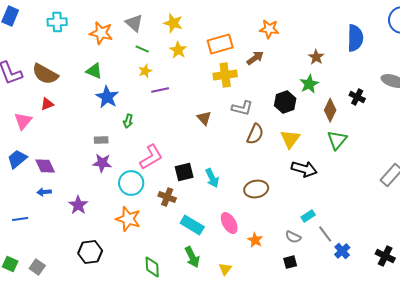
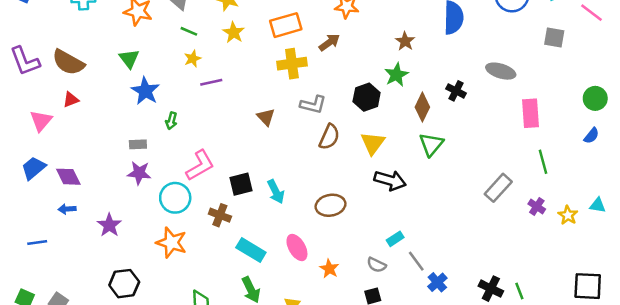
green triangle: (94, 71) -> (129, 59), turned 30

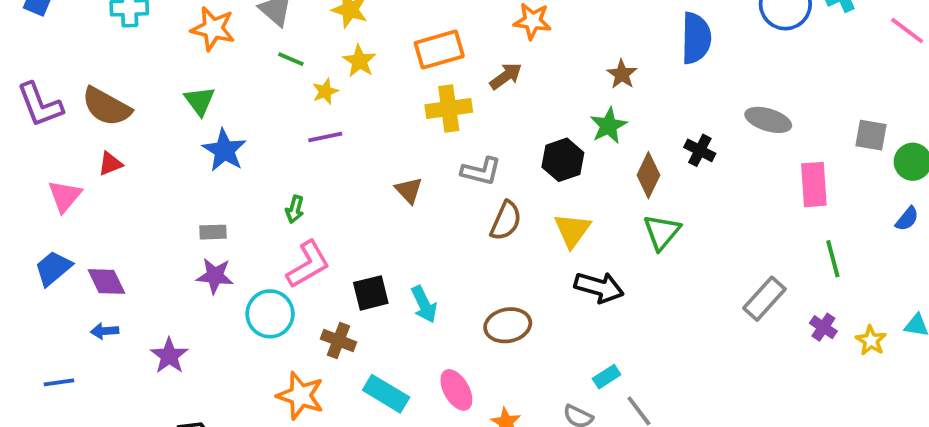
gray square: (554, 37) -> (871, 135), moved
yellow star: (193, 59) -> (325, 91), moved
green arrow: (171, 121) -> (295, 209), moved
orange star: (171, 243) -> (300, 396), moved

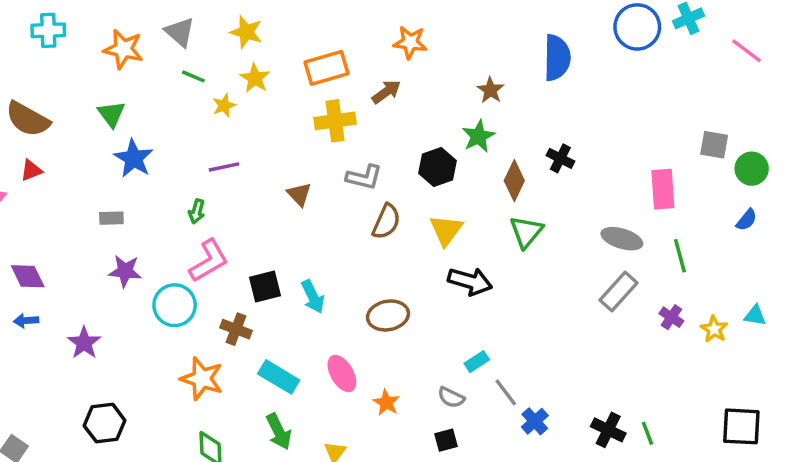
gray ellipse: (768, 120) -> (622, 239), moved
purple line: (325, 137) -> (224, 167), moved
gray rectangle: (213, 232) -> (111, 218), moved

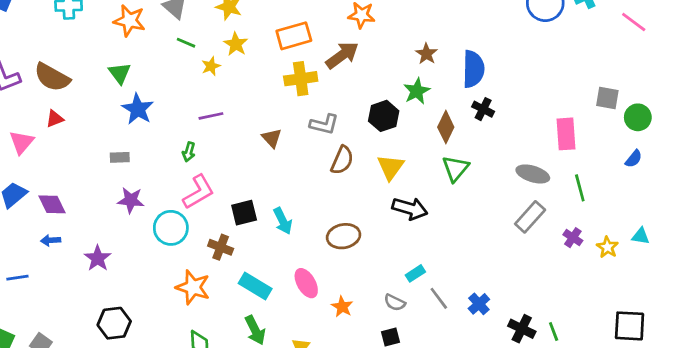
blue semicircle: (557, 58) -> (473, 69), moved
brown arrow: (386, 92) -> (342, 55), size x1.4
blue cross: (535, 421) -> (479, 304), moved

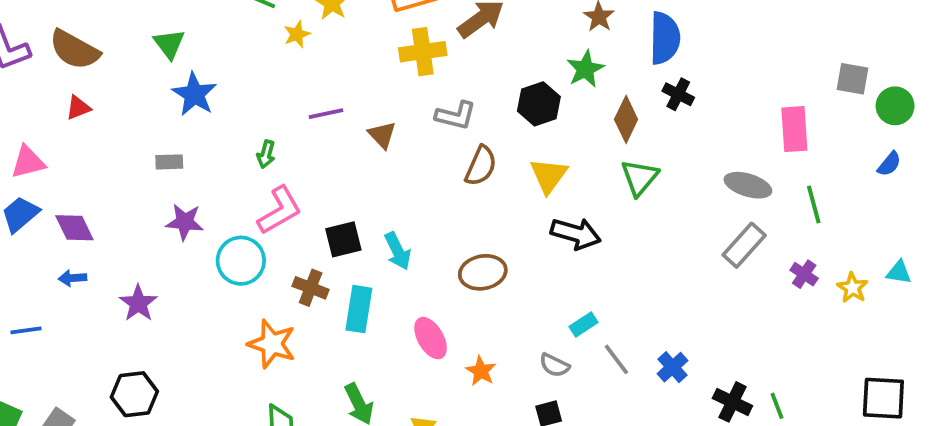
purple line: (211, 116) -> (326, 114), moved
pink triangle: (22, 142) -> (28, 162), moved, turned 36
cyan rectangle: (255, 286) -> (359, 309), moved, turned 68
black hexagon: (114, 323) -> (134, 394), moved

